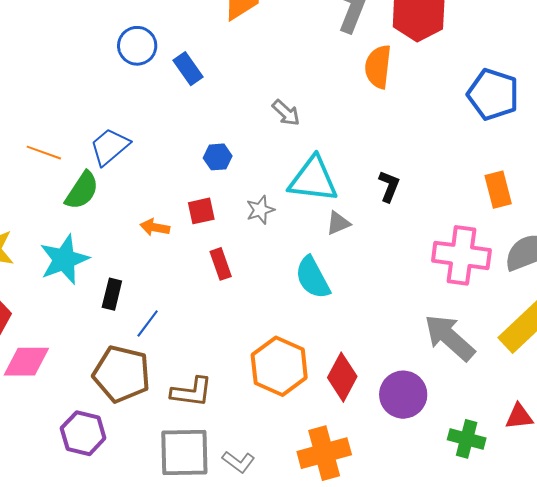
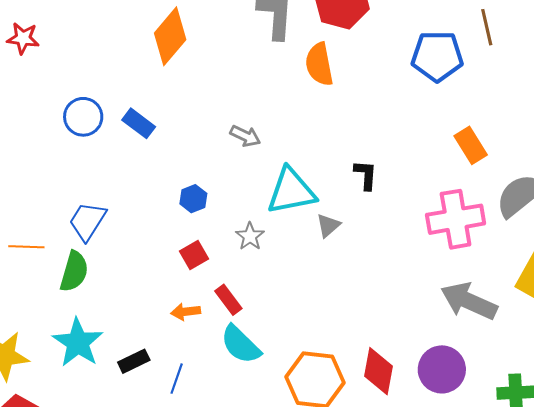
orange arrow: (155, 227) -> (186, 312), moved
cyan semicircle: (313, 278) -> (241, 345), moved
black rectangle: (112, 294) -> (134, 361), turned 68

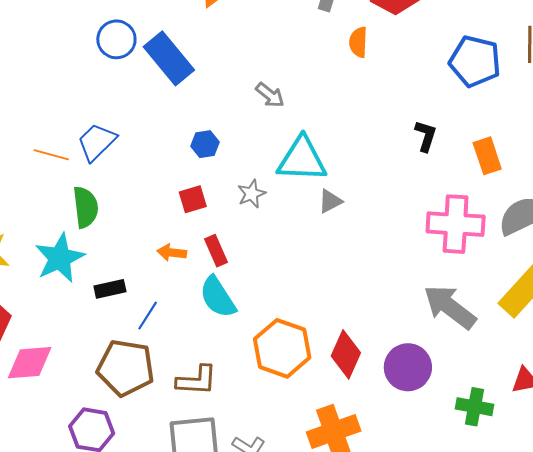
orange semicircle: (319, 64) -> (358, 42), size x0.7
blue rectangle: (139, 123) -> (169, 58), size x1.6
black L-shape: (366, 175) -> (426, 136), moved
orange line: (26, 247) -> (51, 155), moved
green semicircle: (74, 271) -> (86, 207), moved, turned -36

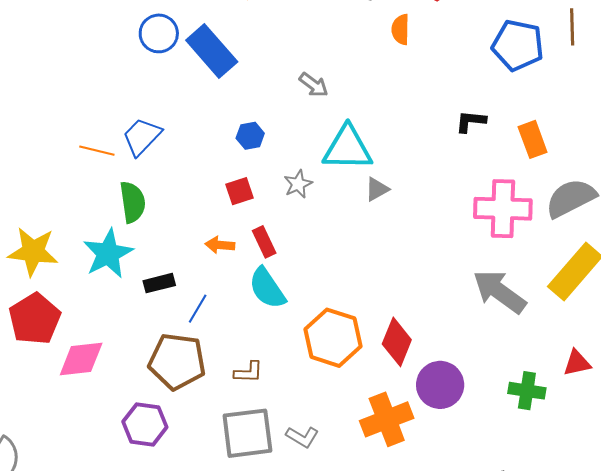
black L-shape: (426, 136) -> (471, 121), turned -100
purple circle: (408, 367) -> (440, 385), moved
brown L-shape: (197, 380) -> (249, 372), size x0.7

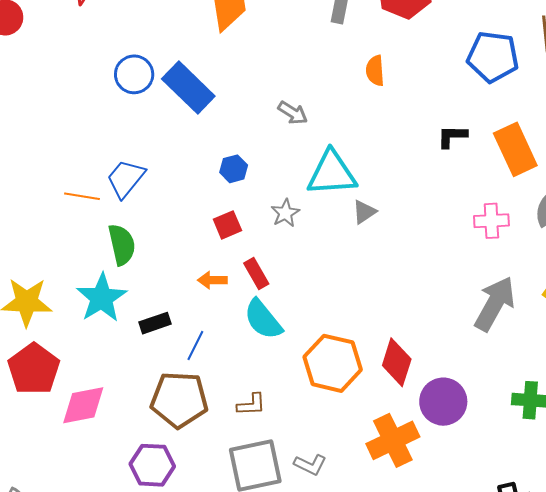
orange semicircle: (401, 29) -> (375, 71), moved
orange rectangle: (533, 139) -> (515, 149), size x1.4
pink cross: (503, 209) -> (491, 221), size x0.6
gray arrow: (499, 292) -> (495, 304), turned 88

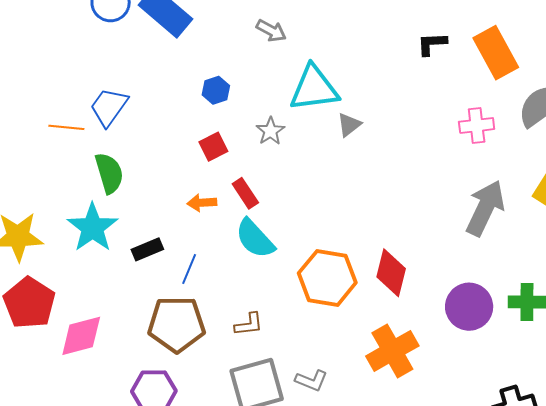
purple circle: (443, 402) -> (469, 307), moved

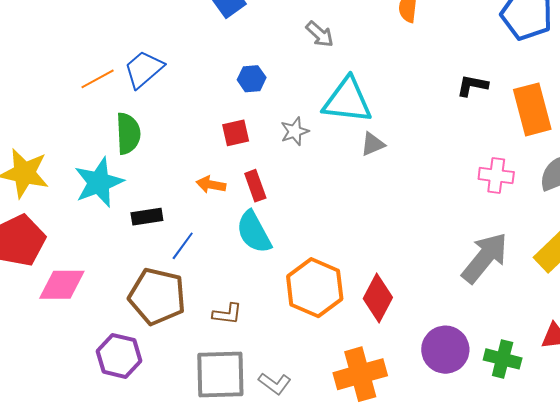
orange line: (66, 127) -> (98, 79), turned -48

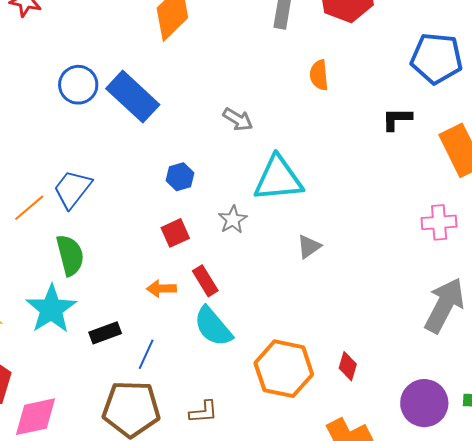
black L-shape: (472, 85) -> (397, 119), moved
gray triangle: (373, 144) -> (309, 247), moved
red diamond: (378, 298) -> (348, 366), size x0.6

